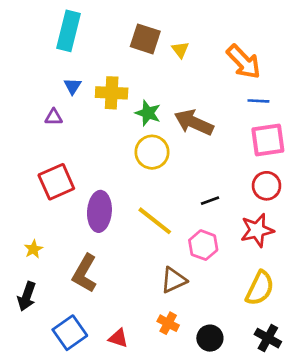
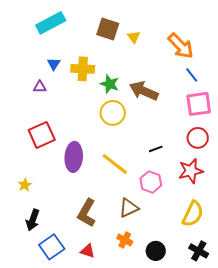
cyan rectangle: (68, 31) -> (51, 23), turned 48
blue line: (258, 101) -> (192, 75), turned 49
brown L-shape: (85, 273) -> (87, 213), moved
black arrow: (27, 296) -> (33, 220), moved

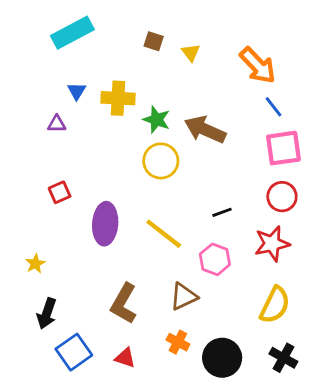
brown square: (108, 29) -> (154, 41), size x0.6
red square: (42, 135) -> (60, 192), size x0.6
black circle: (156, 251) -> (222, 358), size x1.4

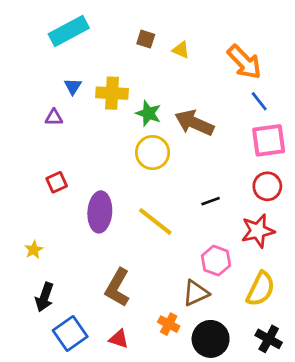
yellow triangle: (191, 53) -> (181, 50), turned -30
pink hexagon: (215, 259) -> (216, 261), moved
brown triangle: (184, 296) -> (196, 293), moved

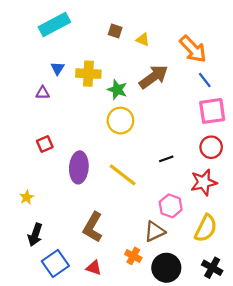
brown arrow: (194, 123) -> (154, 77), moved, turned 120

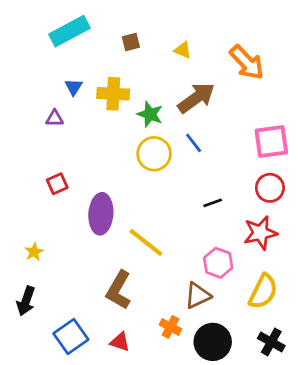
brown square: (115, 31) -> (131, 42), moved, turned -32
blue line: (205, 80) -> (194, 143), moved
yellow line: (123, 175) -> (146, 242), moved
black arrow: (35, 235) -> (26, 301), moved

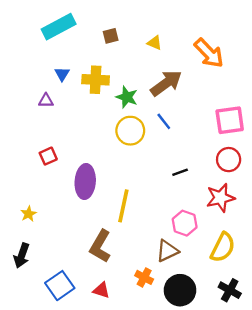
yellow line: (146, 242) -> (123, 206), turned 64

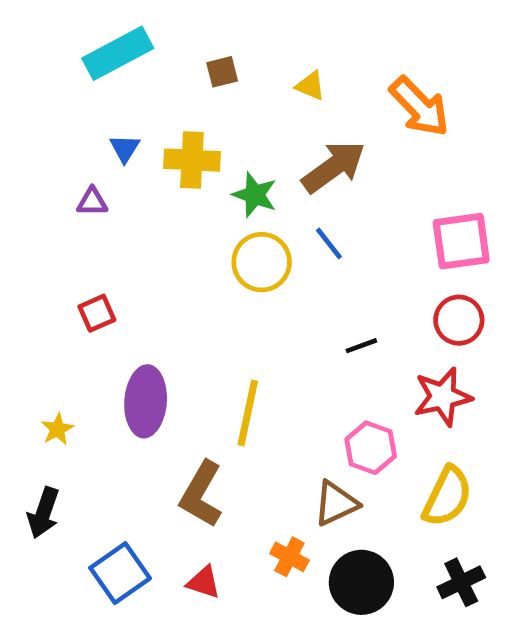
purple ellipse: (85, 182) -> (146, 401), moved
black cross: (230, 290) -> (461, 582), turned 35

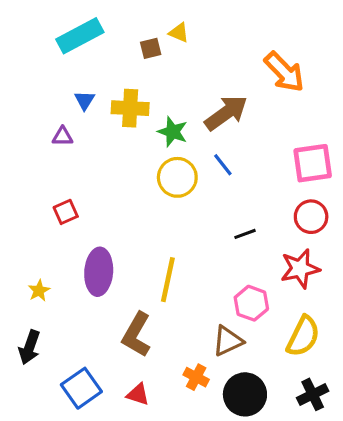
yellow triangle: (310, 86) -> (179, 33), moved

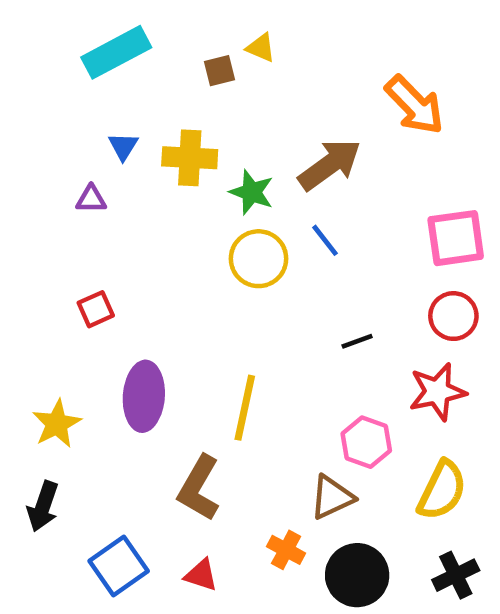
yellow star: (39, 291) -> (57, 424), size x1.5

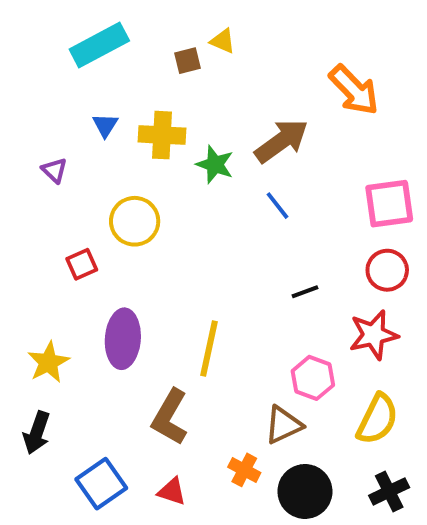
purple triangle: (91, 199) -> (54, 170), moved, turned 44
yellow circle: (259, 259) -> (135, 221), moved

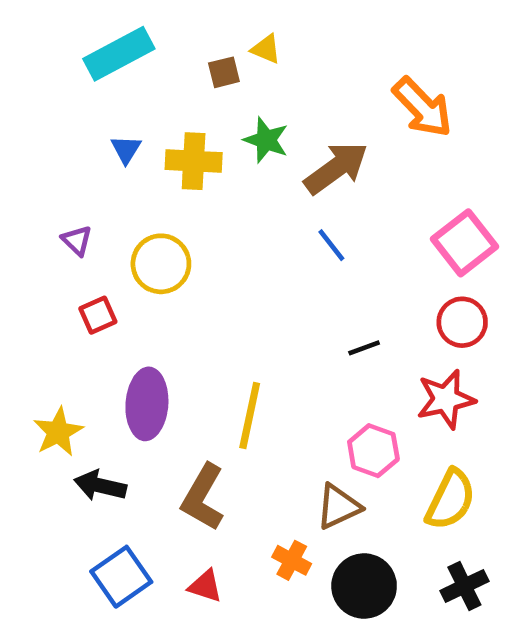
green star: (215, 164) -> (266, 140), moved
purple triangle: (54, 170) -> (77, 240), moved
pink square: (389, 204) -> (464, 243), turned -30
black arrow: (37, 433) -> (100, 486), moved, turned 84

